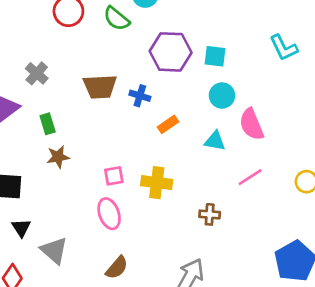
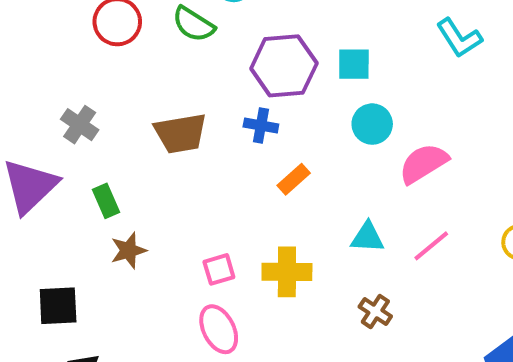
blue cross: (140, 96) -> (261, 126), moved
pink semicircle: (251, 124) -> (423, 163), turned 88
cyan triangle: (215, 141) -> (367, 237), moved
brown cross: (210, 214) -> (375, 312), turned 36

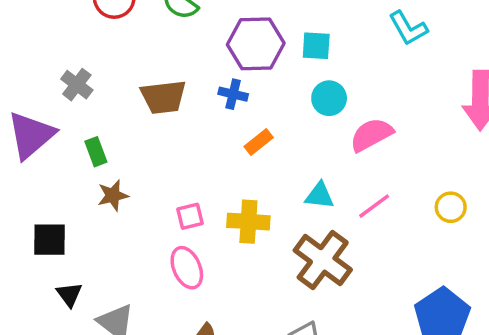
brown cross: (375, 312) -> (323, 260), size x2.0

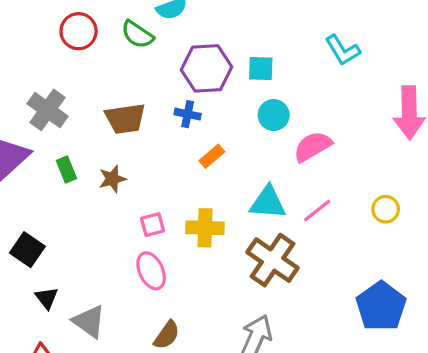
gray cross: (77, 85) -> (47, 110), size x1.4
brown star: (113, 195) -> (112, 179), moved
cyan triangle: (320, 196) -> (268, 203), size x1.4
black square: (50, 240) -> (27, 250), turned 36

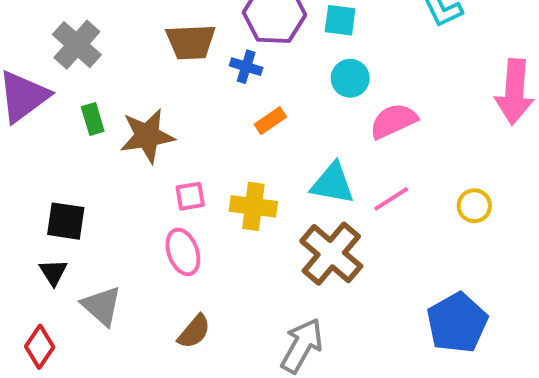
brown trapezoid: (125, 119) -> (191, 42), moved
brown star: (112, 179) -> (147, 136), size x1.6
black square: (27, 250) -> (66, 221), moved, turned -32

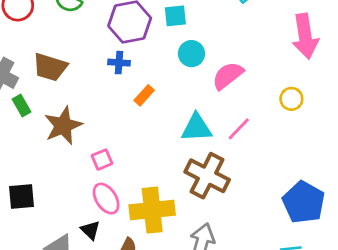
brown trapezoid: (191, 42) -> (50, 67), moved, turned 33
green rectangle: (93, 119) -> (22, 105), moved
yellow cross: (253, 206) -> (152, 210), moved, size x1.4
yellow circle: (474, 206) -> (291, 99), moved
black triangle: (53, 272) -> (90, 230), moved

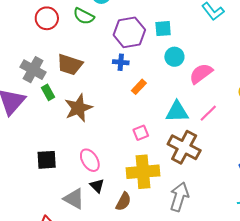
pink square: (102, 160) -> (141, 133), moved
pink ellipse: (106, 199) -> (90, 160), moved

